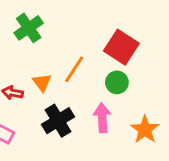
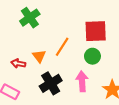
red square: (121, 47) -> (96, 31), turned -35

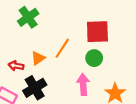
orange triangle: (39, 56) -> (38, 58), turned 32
black cross: (51, 83) -> (35, 88), moved

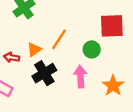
red square: (97, 32) -> (112, 26), moved
black cross: (35, 88) -> (44, 73), moved

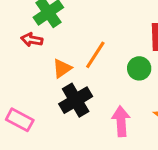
red arrow: (12, 57) -> (32, 40), moved
pink arrow: (80, 77) -> (121, 121), moved

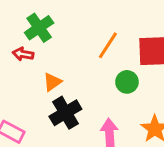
orange line: (95, 55) -> (108, 45), moved

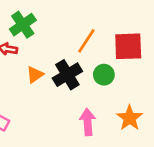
black cross: (65, 113) -> (67, 75), moved

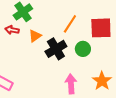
orange triangle: (35, 75) -> (35, 36), moved

